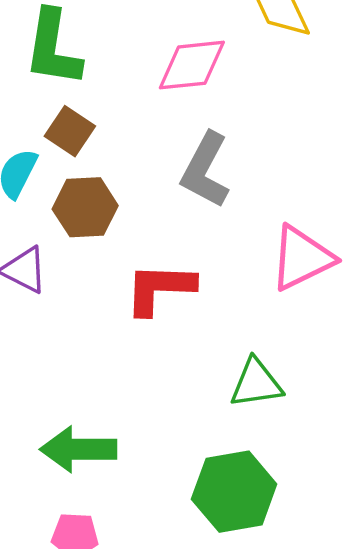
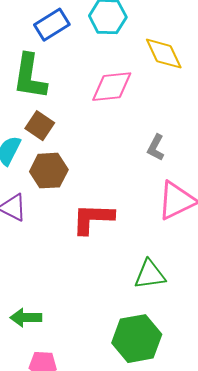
gray L-shape: (205, 170) -> (156, 148), moved, size x0.6
green arrow: (78, 449) -> (26, 318), moved, size x0.7

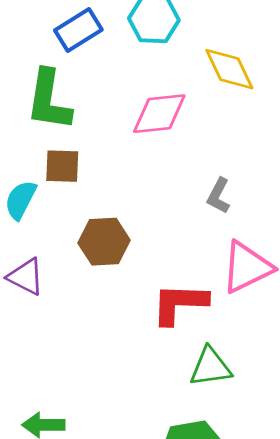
brown square: (40, 126) -> (62, 166), turned -32
brown hexagon: (49, 171) -> (104, 242), moved
red L-shape: (93, 219) -> (179, 304), moved

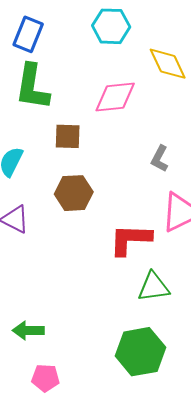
blue rectangle: (78, 30) -> (28, 34), moved, turned -36
brown square: (62, 166) -> (68, 136), moved

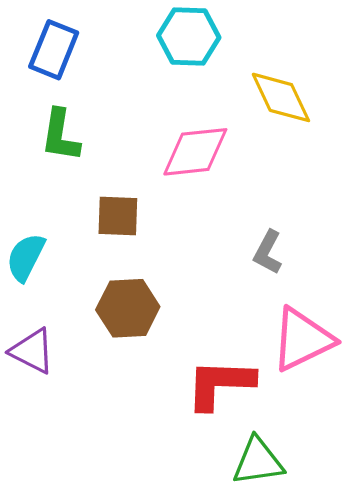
green L-shape: (32, 87) -> (60, 135), size x0.7

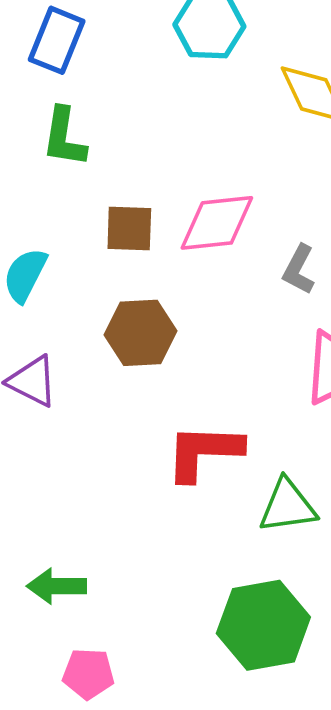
pink diamond: (195, 152) -> (217, 223), moved
red L-shape: (220, 384) -> (204, 452), moved

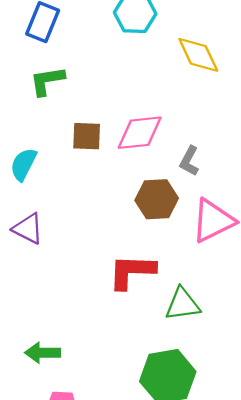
green L-shape: (64, 137) -> (47, 81), turned 72
brown hexagon: (140, 333) -> (157, 199), moved

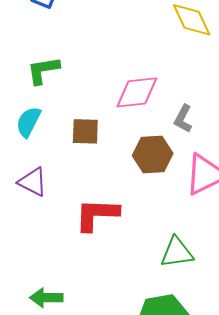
green L-shape: (47, 81) -> (43, 70), moved
brown square: (87, 136) -> (85, 131), moved
red L-shape: (132, 272) -> (97, 215), moved

